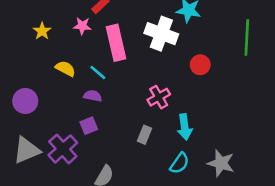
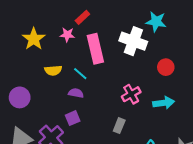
yellow star: (42, 31) -> (34, 39), size x1.5
yellow semicircle: (65, 69) -> (53, 70), turned 147
cyan arrow: (185, 127) -> (164, 103), moved, turned -90

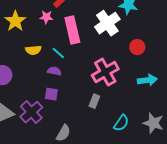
white cross: (133, 41) -> (107, 23), turned 35
pink cross: (131, 94) -> (105, 72), size x1.5
cyan arrow: (164, 103) -> (147, 80), moved
purple square: (73, 118) -> (51, 94), turned 32

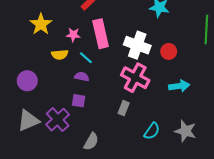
pink star: (46, 17) -> (73, 35), moved
white cross: (107, 23) -> (137, 45), moved, turned -35
pink cross: (105, 72) -> (135, 78), turned -32

